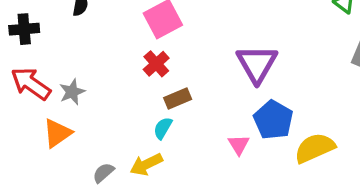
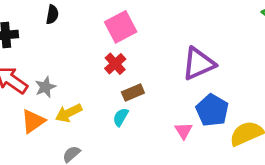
purple triangle: (257, 64) -> (199, 64), turned 36
yellow arrow: (146, 164) -> (69, 113), moved

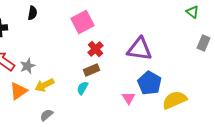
red cross: (115, 64) -> (95, 49), moved
purple triangle: (199, 64) -> (139, 49), turned 32

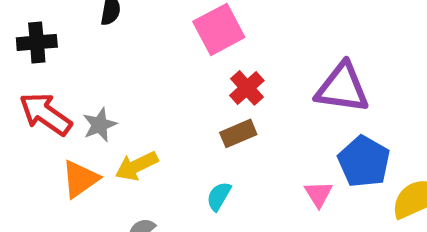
cyan semicircle: (82, 88) -> (219, 196), moved

